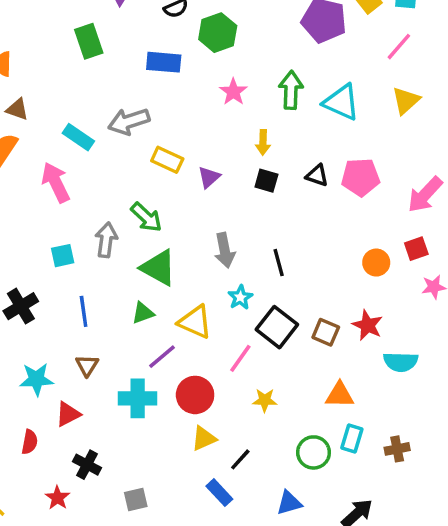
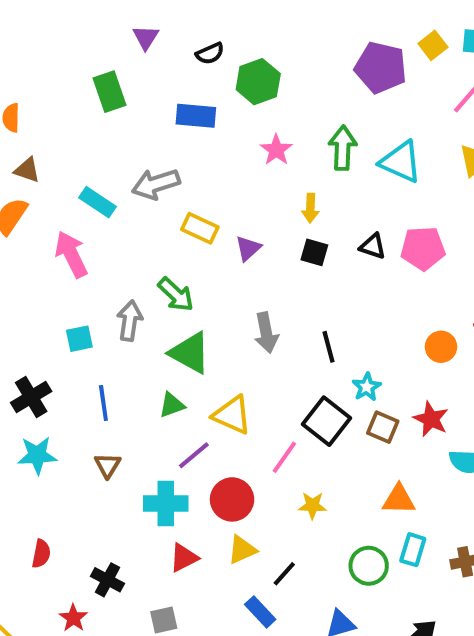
cyan star: (240, 297) -> (367, 387), moved
cyan star: (37, 379) -> (37, 455), moved
red triangle: (68, 414) -> (184, 558), moved

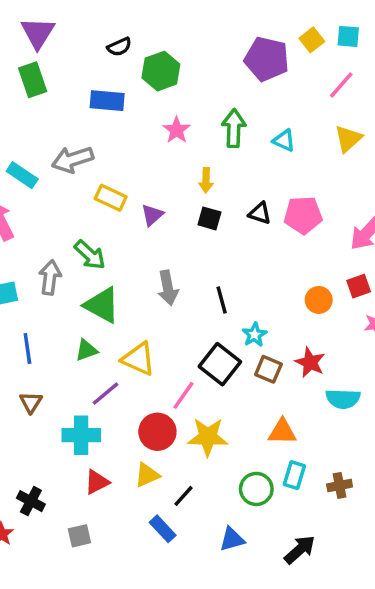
purple triangle: (146, 37) -> (38, 33), moved, size x1.5
cyan triangle: (401, 162) -> (284, 140), size x0.6
red circle: (232, 499) -> (157, 432), moved
yellow star: (312, 505) -> (208, 437), size x1.6

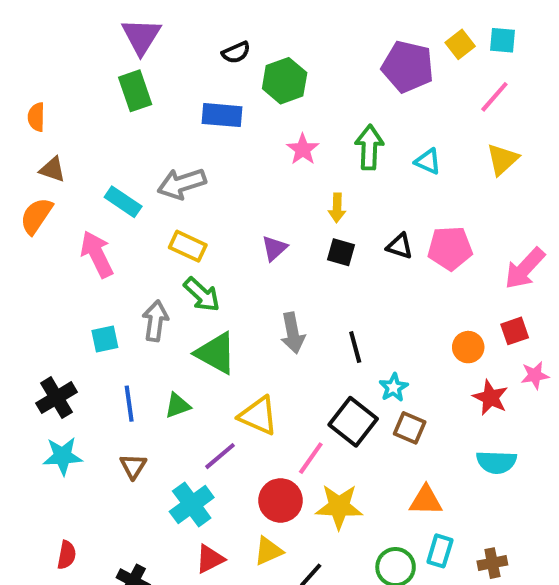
yellow rectangle: (111, 198) -> (188, 246), moved
green triangle: (86, 350) -> (178, 406), moved
red star: (310, 362) -> (490, 398), moved
cyan cross: (81, 435) -> (192, 505), turned -36

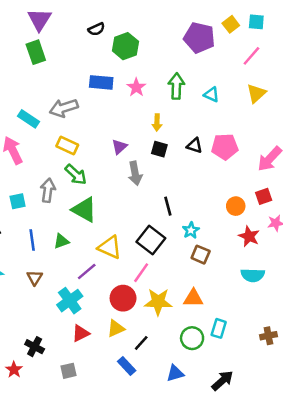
blue rectangle: (222, 115) -> (101, 82), moved
gray arrow: (293, 333) -> (135, 173), moved
black square: (353, 422) -> (151, 240), moved
orange triangle: (426, 500) -> (193, 298), moved
brown cross: (492, 563) -> (268, 336), moved

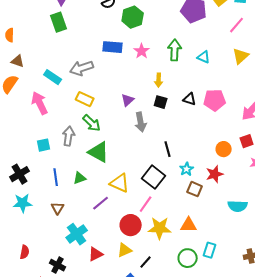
red star: (249, 236) -> (215, 174), moved, turned 30
cyan cross: (70, 301) -> (77, 234), moved

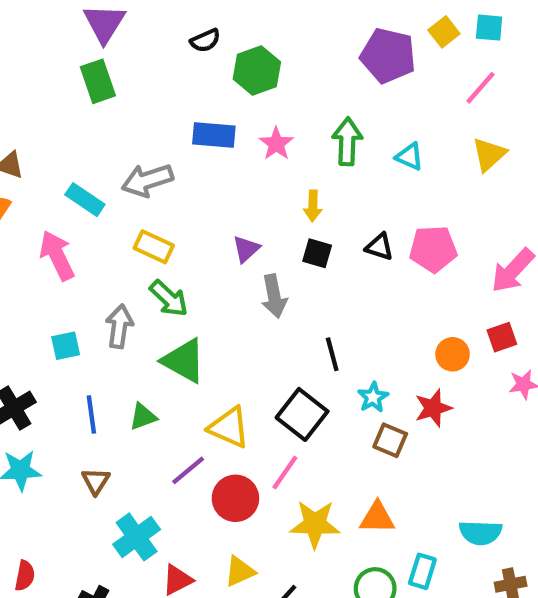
cyan semicircle: (238, 206) -> (480, 533), moved
red circle: (131, 225) -> (235, 498), moved

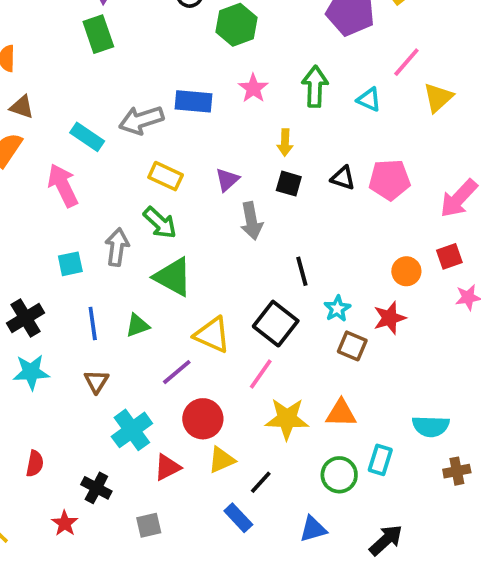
pink line: (480, 88) -> (406, 62), moved
blue rectangle: (214, 135) -> (194, 101), moved
yellow rectangle: (154, 247) -> (166, 176), moved
red circle: (235, 498) -> (203, 419), moved

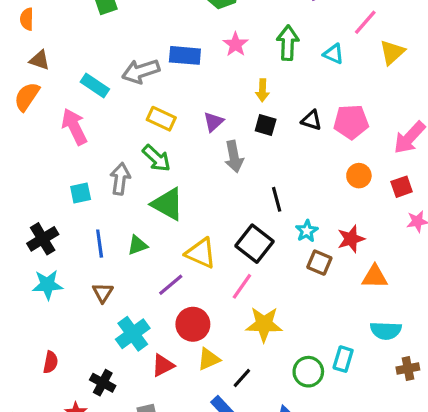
orange circle: (406, 271) -> (359, 176), moved
orange triangle: (341, 413) -> (375, 277), moved

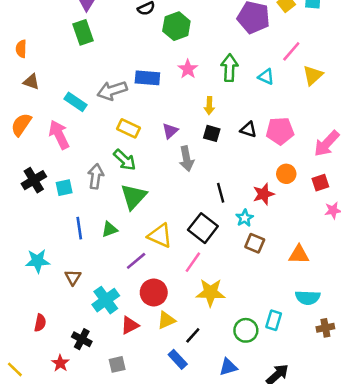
orange semicircle: (27, 97) -> (21, 125), moved
green triangle: (168, 204) -> (134, 197), turned 44
black cross: (43, 239) -> (34, 180), moved
red star: (351, 239) -> (264, 194), moved
brown triangle: (103, 293) -> (73, 277), moved

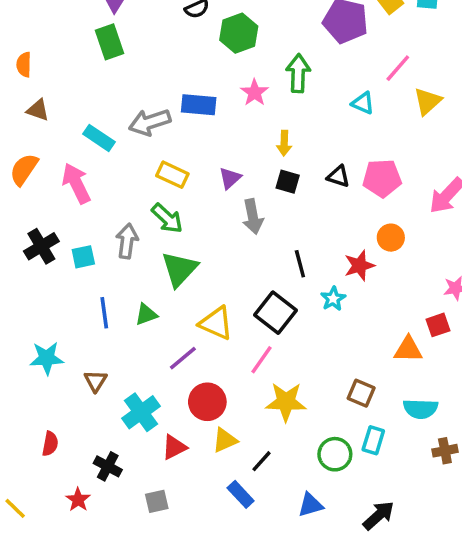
green arrow: (229, 68) -> (298, 73), moved
red square: (320, 183) -> (438, 325), moved
brown square: (255, 243) -> (361, 393), moved

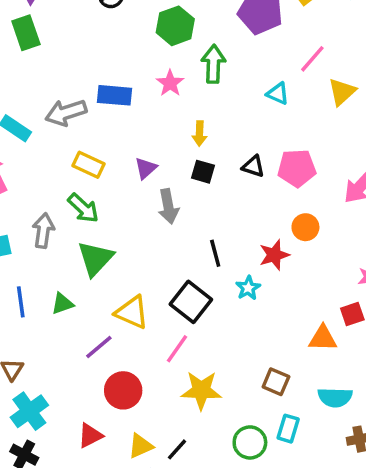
green hexagon: (239, 33) -> (175, 26), moved
cyan cross: (141, 412) -> (29, 411), moved
yellow triangle: (225, 440) -> (141, 446), moved

